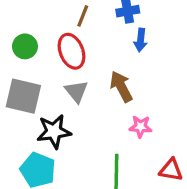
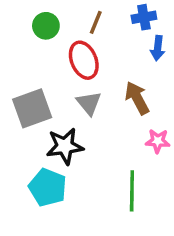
green circle: (25, 46) -> (46, 26), moved
gray square: (23, 96) -> (32, 108), turned -33

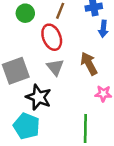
black star: (65, 146) -> (39, 97), turned 30

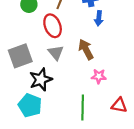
black star: (39, 97) -> (41, 80), turned 30

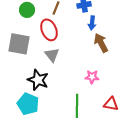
brown arrow: (86, 49) -> (101, 43), moved
gray square: (20, 56) -> (19, 44), moved, turned 30
black star: (41, 80) -> (38, 80), turned -30

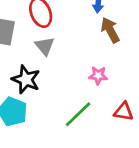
green line: (77, 106) -> (78, 114), turned 45

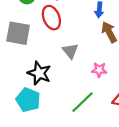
gray triangle: (45, 46) -> (70, 51), moved

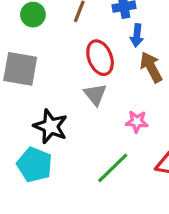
red ellipse: (51, 18) -> (100, 58), moved

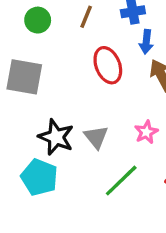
gray triangle: (95, 94) -> (96, 137), moved
pink star: (137, 122) -> (146, 132), turned -30

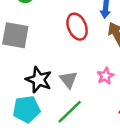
cyan pentagon: (39, 177) -> (26, 109), turned -30
green line: (121, 181) -> (70, 112), moved

